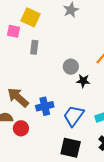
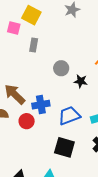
gray circle: (71, 67) -> (61, 68), moved
blue trapezoid: (74, 116) -> (69, 116), turned 30
red circle: (21, 128) -> (27, 121), moved

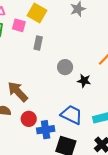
blue cross: (41, 105) -> (46, 130), moved
blue trapezoid: (69, 116) -> (72, 115), turned 45

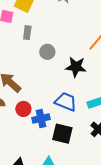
gray circle: (65, 67) -> (47, 52), moved
black star: (84, 81) -> (76, 67), size x1.5

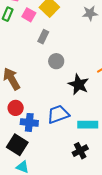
blue trapezoid: (66, 102) -> (58, 114), turned -60
black square: (62, 134) -> (17, 145), moved

